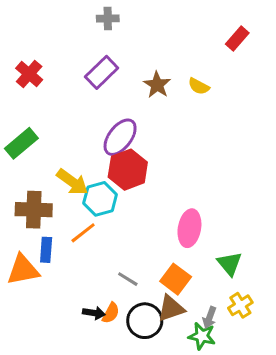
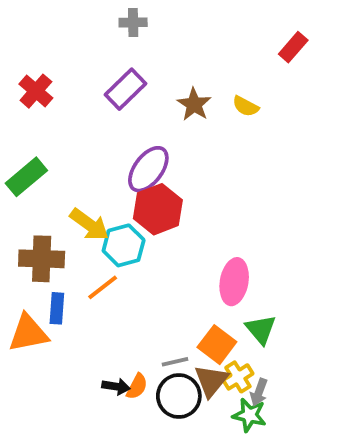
green triangle: (230, 264) -> (261, 329), moved
gray line: (128, 279) -> (175, 362), moved, turned -45
yellow cross: (240, 305) -> (238, 377), moved
brown triangle: (171, 308) -> (211, 381), turned -32

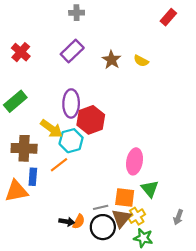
red rectangle: (293, 47) -> (168, 17), moved
purple ellipse: (148, 169) -> (71, 103), moved, turned -36
orange square: (217, 345) -> (125, 198), turned -30
gray arrow: (259, 392) -> (178, 217), moved

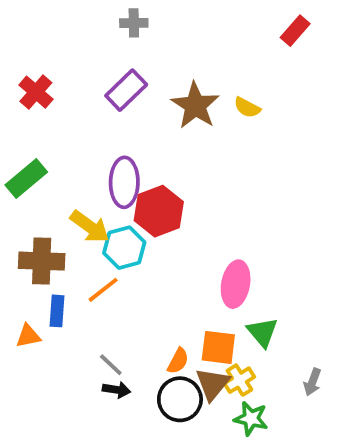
brown star: (112, 60) -> (195, 106), size x1.4
orange triangle: (16, 191) -> (28, 336), size x0.6
gray line: (101, 207) -> (111, 365), moved, turned 56
orange semicircle: (79, 222) -> (178, 361), moved

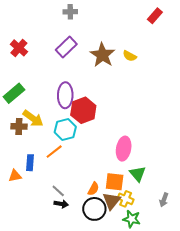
yellow arrow: (90, 226) -> (33, 118), moved
brown cross: (42, 261) -> (19, 126), moved, size x0.7
yellow cross: (239, 380) -> (126, 199), turned -35

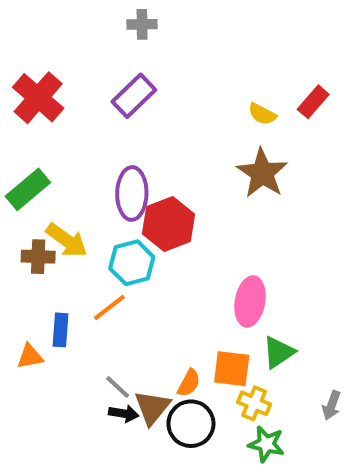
red rectangle: (155, 16) -> (313, 102), moved
red cross: (19, 48) -> (38, 98), size x1.4
brown star: (102, 55) -> (262, 173), moved
green triangle: (138, 174) -> (279, 352), turned 36
brown triangle: (112, 201) -> (152, 407), moved

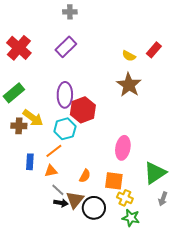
green triangle: (279, 352) -> (155, 173), moved, size x1.4
orange triangle: (30, 356) -> (51, 171), moved
orange semicircle: (189, 383) -> (85, 176), moved

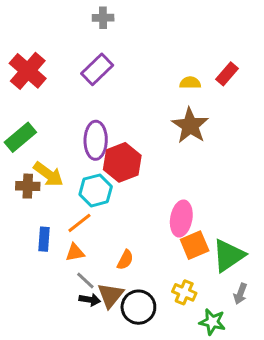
yellow semicircle: (129, 56) -> (190, 83), turned 152
orange square: (114, 181) -> (195, 245), moved, turned -30
green star: (131, 218) -> (212, 322), moved

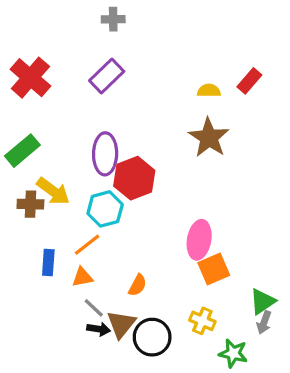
green triangle: (229, 255) -> (262, 301), moved, size x0.7

